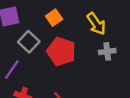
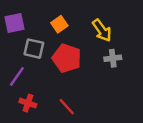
gray square: (29, 42) -> (34, 49), turned -30

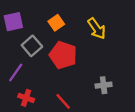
gray square: (34, 49) -> (32, 46), turned 36
gray cross: (113, 58) -> (104, 85), moved

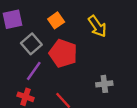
purple line: (16, 72) -> (34, 71), moved

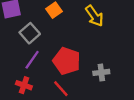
red pentagon: (63, 53) -> (67, 61), moved

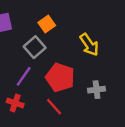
yellow arrow: (94, 16) -> (89, 45), moved
gray square: (30, 33) -> (35, 47), moved

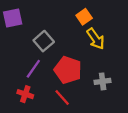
orange square: (47, 24) -> (84, 17), moved

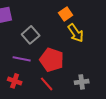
purple line: (33, 69) -> (22, 59), turned 66
gray cross: (103, 81) -> (82, 82), moved

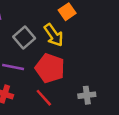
yellow arrow: (76, 33) -> (54, 35), moved

